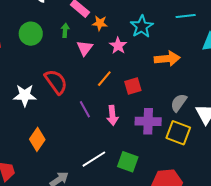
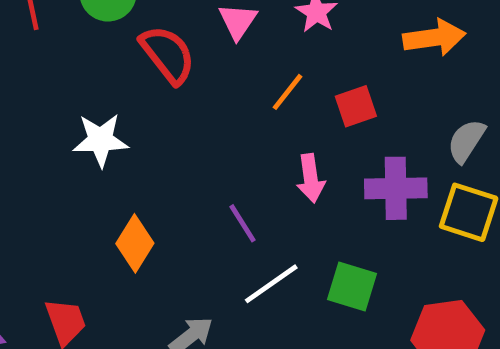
red semicircle: (56, 82) -> (168, 54), moved
purple line: (85, 109) -> (243, 223), moved

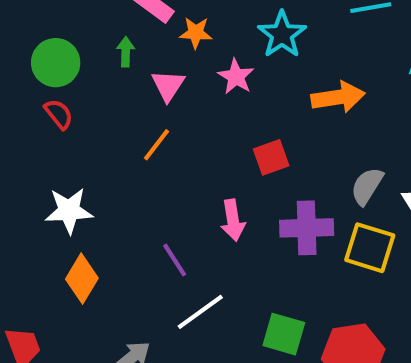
red semicircle: (168, 54) -> (59, 114), moved, size x0.6
orange line: (287, 92) -> (156, 145), moved
white star: (101, 140) -> (69, 211), moved
green square: (352, 287) -> (284, 334), moved

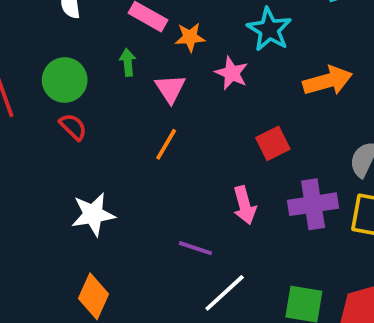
purple line: (175, 260) -> (195, 248), turned -32
orange diamond: (82, 279) -> (93, 296), moved

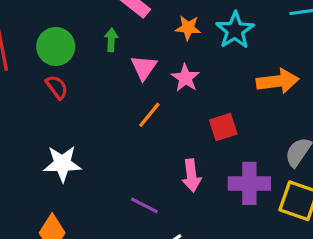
orange star: (190, 37) -> (188, 28), moved
pink star: (232, 73) -> (185, 78), moved
orange line: (166, 144) -> (149, 115), moved

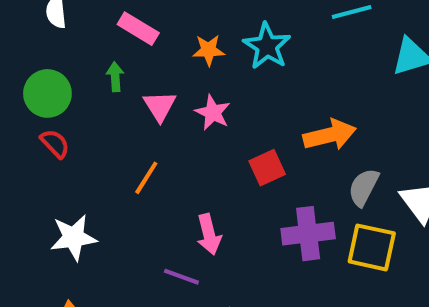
orange arrow: (278, 81) -> (330, 135), moved
orange line: (149, 115) -> (146, 178), moved
pink arrow: (191, 175) -> (209, 234), moved

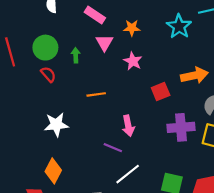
cyan star: (267, 46) -> (179, 26), moved
green arrow: (115, 77) -> (76, 55), moved
pink triangle: (160, 106) -> (104, 43), moved
orange line: (146, 178) -> (96, 94), turned 48

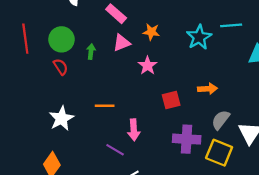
pink triangle: (104, 43) -> (122, 43), turned 30
orange arrow: (194, 75) -> (208, 89), size x0.7
orange line: (96, 94) -> (105, 106), moved
white star: (56, 125) -> (61, 118), turned -30

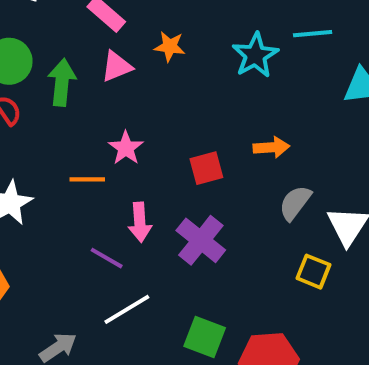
green arrow: (91, 51) -> (62, 82), size x1.6
pink star: (148, 66) -> (126, 148), moved
purple cross: (187, 139) -> (201, 240), moved, turned 36
yellow square: (219, 153) -> (314, 272), moved, size x0.7

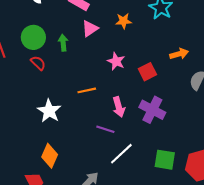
orange star: (170, 46) -> (124, 21), moved
green arrow: (62, 82) -> (63, 43), size x0.7
pink star: (126, 148) -> (116, 61), moved

